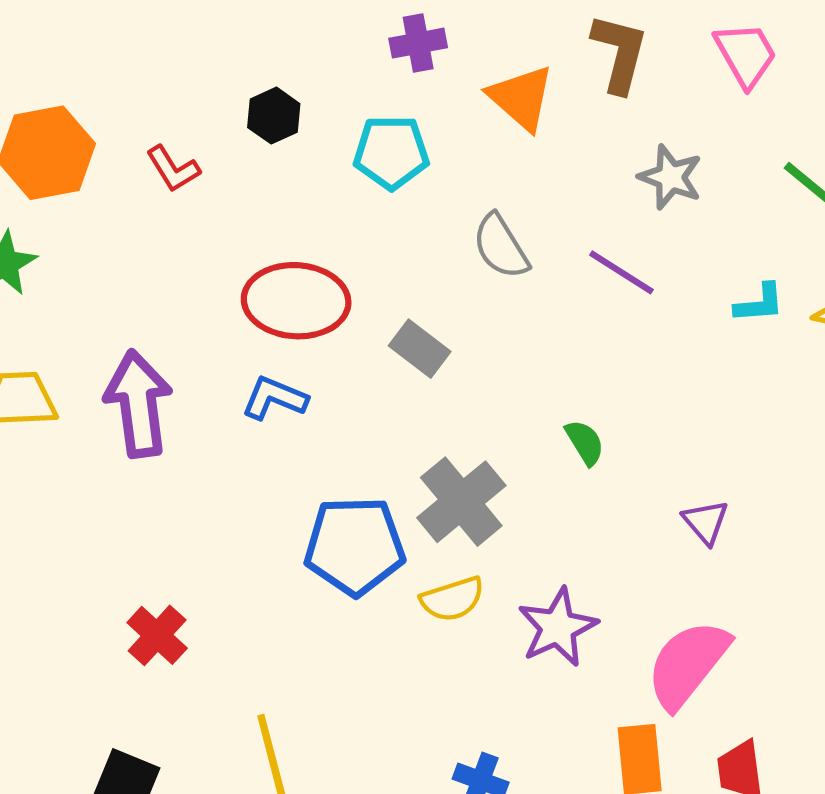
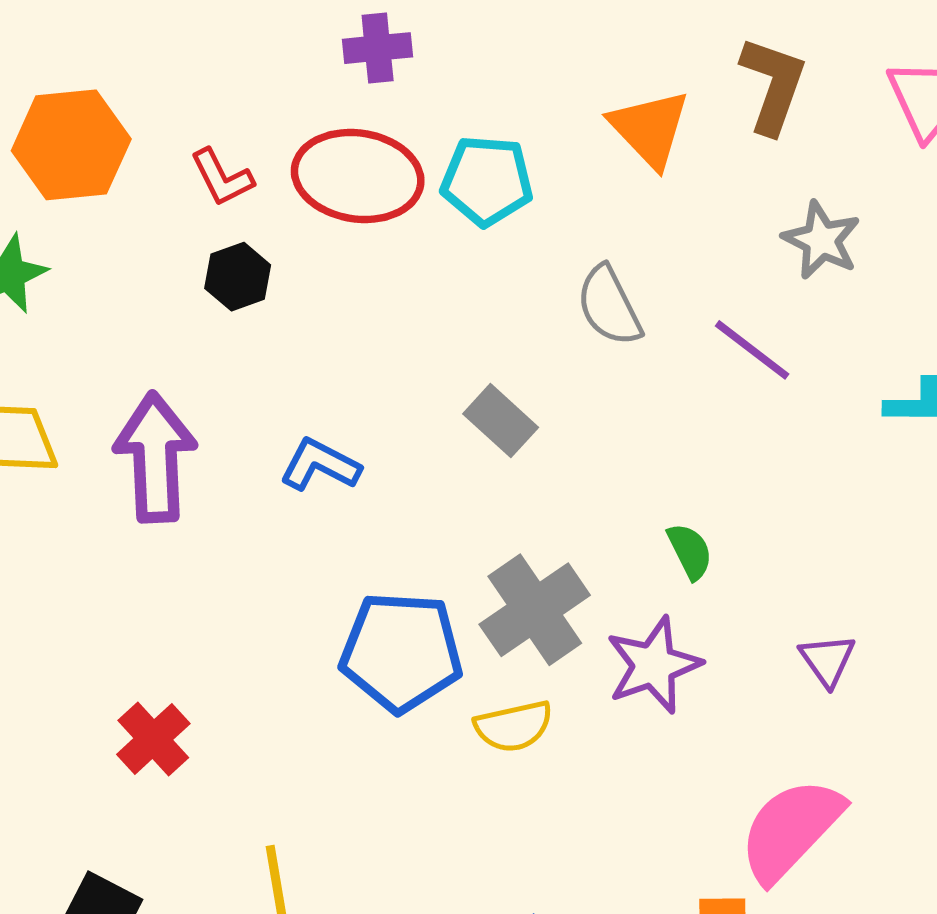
purple cross: (418, 43) -> (378, 48), moved
black hexagon: (274, 116) -> (238, 277), moved
red ellipse: (296, 301) -> (358, 176), moved
purple star: (558, 627) -> (654, 665), moved

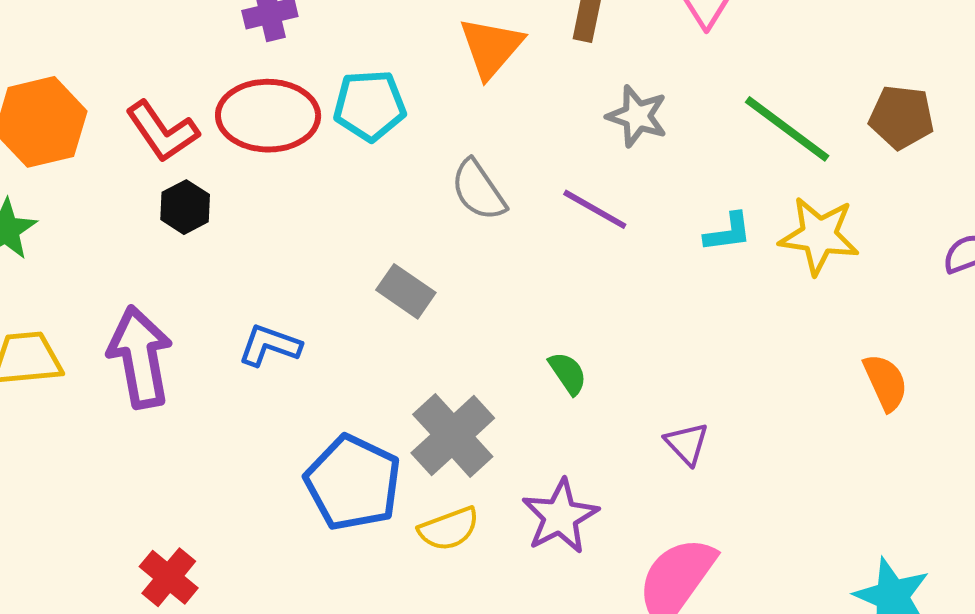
orange triangle: (650, 129) -> (491, 47), turned 32
red L-shape: (222, 178) -> (162, 131), size x1.4
blue pentagon: (401, 652) -> (353, 483), turned 30
purple star: (654, 665) -> (560, 516), moved

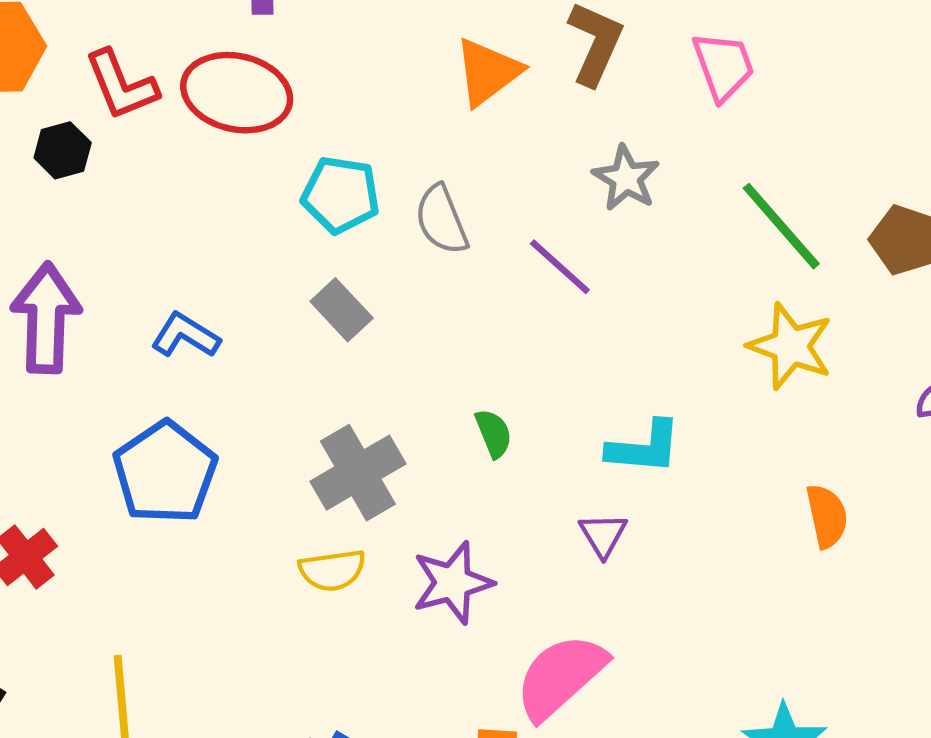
cyan pentagon: (370, 105) -> (341, 195), moved
black hexagon: (185, 207) -> (63, 150), moved
cyan L-shape: (728, 232) -> (644, 447), moved, size x1.4
blue pentagon: (353, 483) -> (165, 472), moved

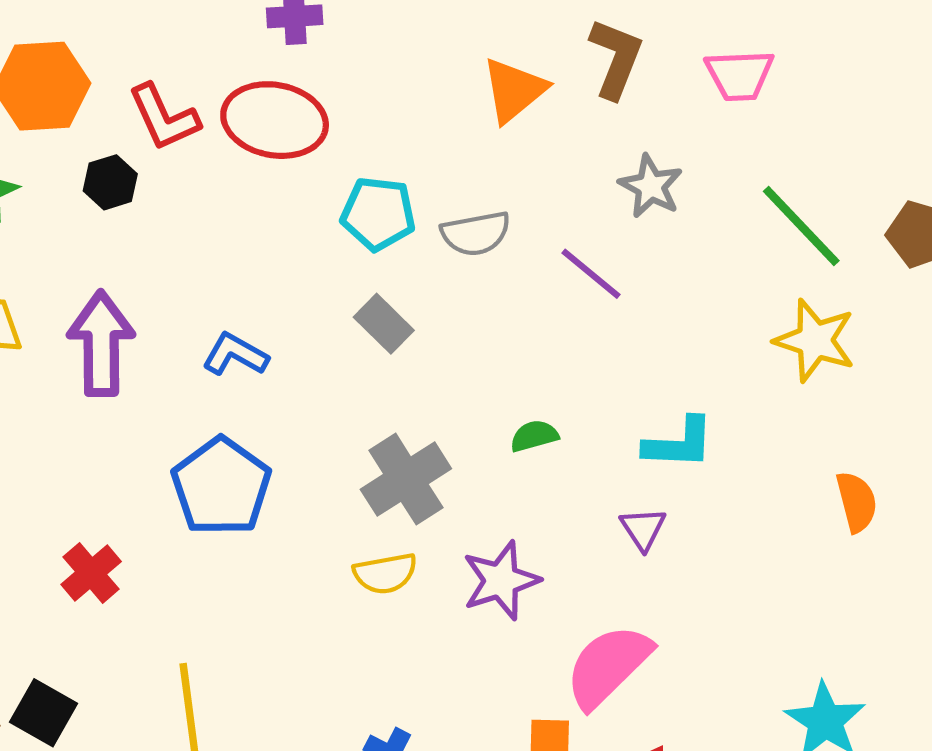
pink trapezoid: (723, 66) -> (739, 75), turned 110
gray semicircle: (441, 220) -> (476, 233), turned -76
green semicircle: (494, 433) -> (534, 436), turned -81

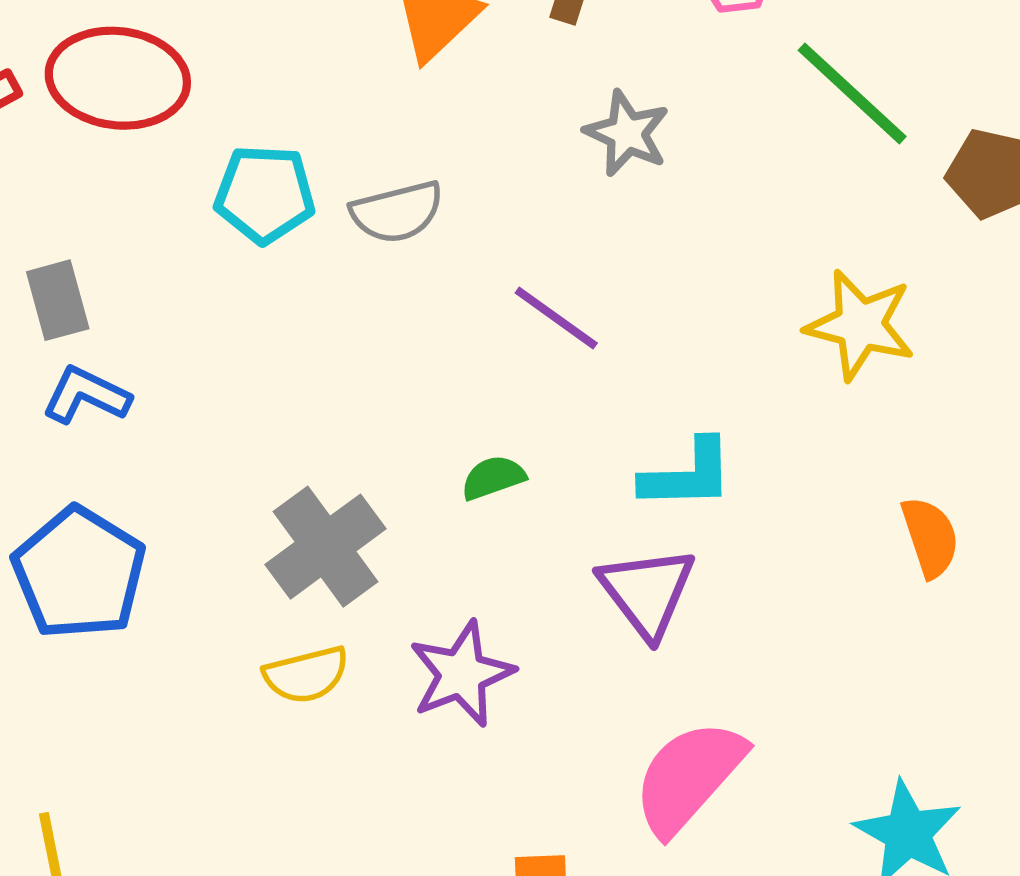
green line: (801, 226) -> (852, 93), moved
purple line: (591, 274) -> (556, 318), moved
gray rectangle: (384, 324) -> (58, 300), moved, turned 34
purple triangle: (643, 529) -> (647, 592), size x1.6
pink semicircle: (608, 666) -> (689, 777), moved

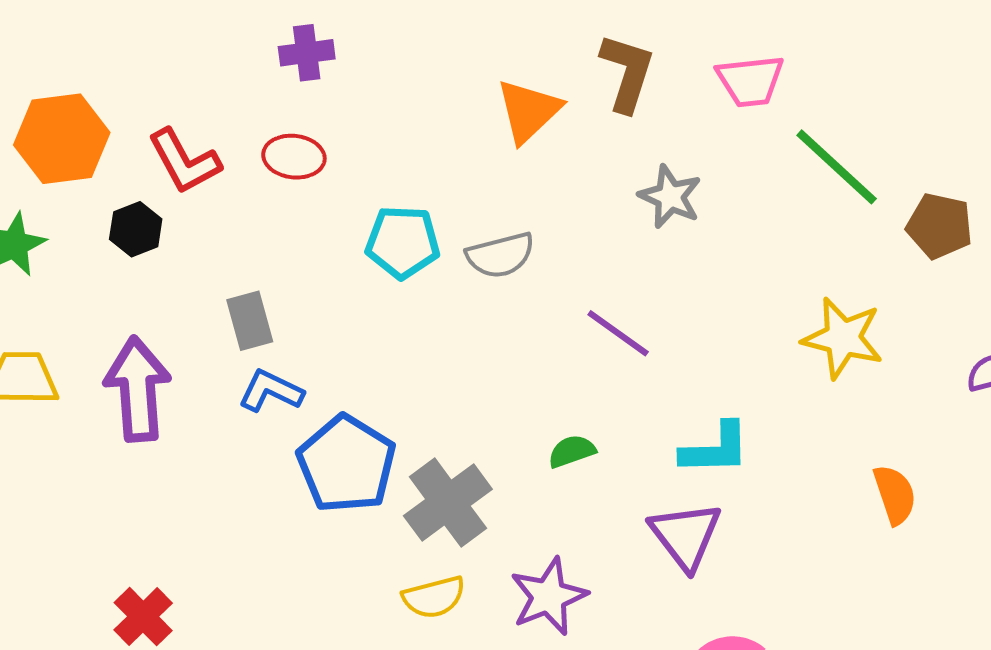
red ellipse: (118, 78) -> (294, 157), size x0.6
blue pentagon: (79, 573) -> (347, 464), moved

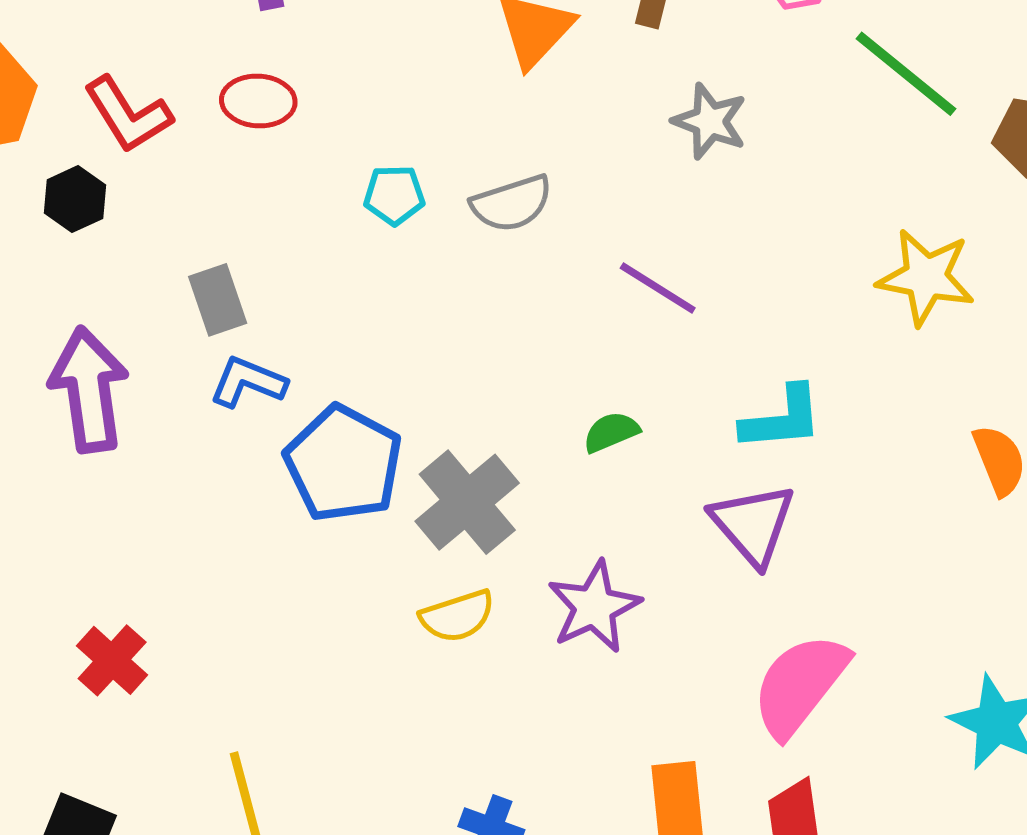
cyan pentagon: (403, 242) -> (394, 195), size x0.7

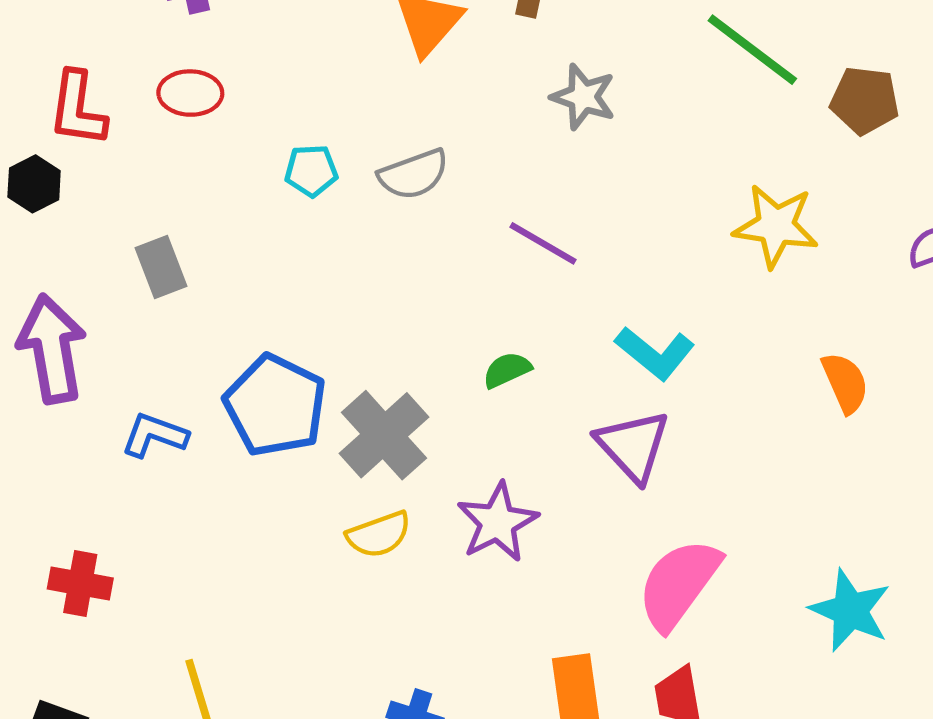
red L-shape: (128, 115) -> (78, 109), turned 42
blue L-shape: (248, 382) -> (155, 435), moved
cyan L-shape: (782, 419) -> (655, 353), turned 46
red cross: (112, 660) -> (80, 584), turned -30

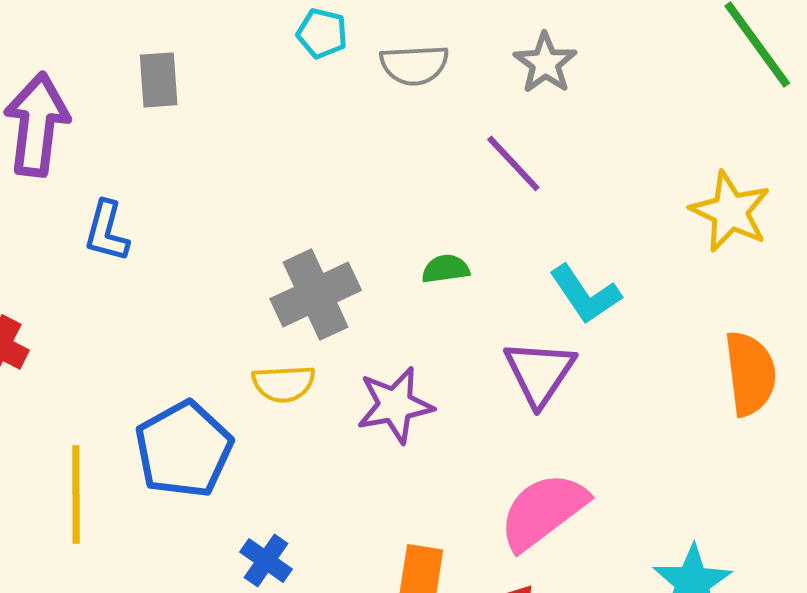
gray star: (583, 97) -> (545, 63), moved
orange semicircle: (845, 383) -> (750, 373), size x1.4
blue pentagon: (275, 405) -> (184, 449), moved
blue L-shape: (155, 435) -> (107, 231), turned -112

